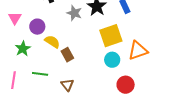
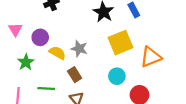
gray star: (74, 13) -> (79, 49), moved
brown rectangle: (67, 55) -> (75, 75), moved
cyan circle: (112, 60) -> (117, 76), moved

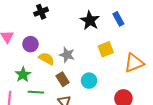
yellow square: (120, 43) -> (106, 49), size x0.7
green star: (26, 62) -> (23, 75), moved
cyan circle: (117, 76) -> (89, 81), moved

